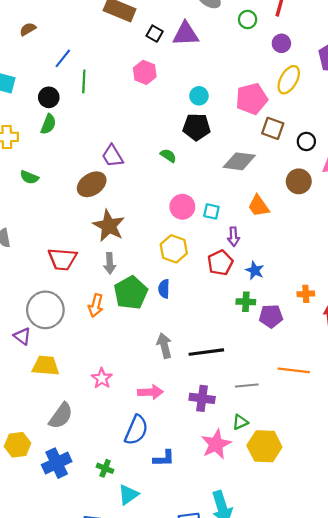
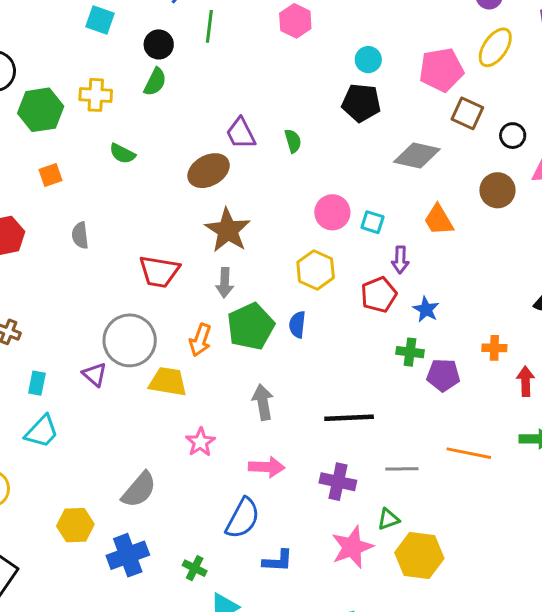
green semicircle: (168, 156) -> (293, 141), moved, turned 35
gray arrow: (164, 346) -> (263, 402), moved
yellow trapezoid: (46, 366) -> (168, 382), moved

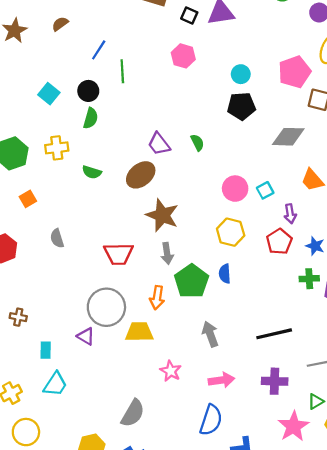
cyan square: (100, 20) -> (49, 94), moved, turned 30
yellow cross: (96, 95) -> (57, 148), moved
green semicircle: (122, 154) -> (92, 172), moved
cyan square: (372, 222) -> (265, 190), turned -35

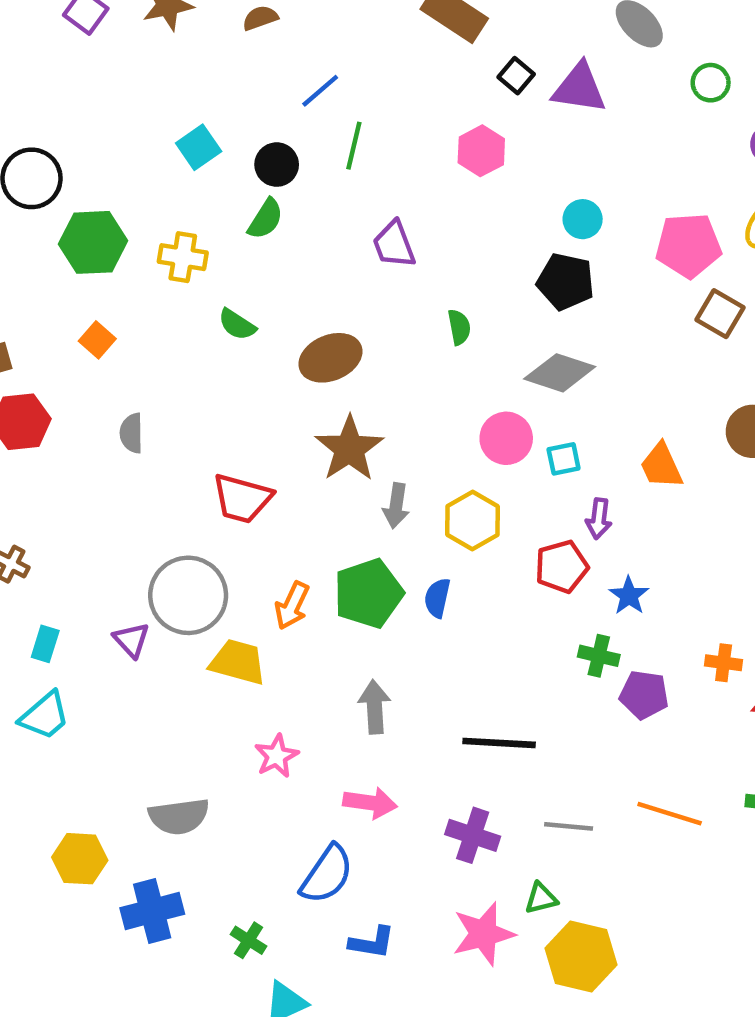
gray diamond: (288, 137) -> (560, 373), moved
purple trapezoid: (159, 144) -> (394, 244), moved
orange square: (28, 199) -> (97, 340), turned -35
gray arrow: (167, 253) -> (396, 506), moved
gray semicircle: (133, 413) -> (179, 816), turned 36

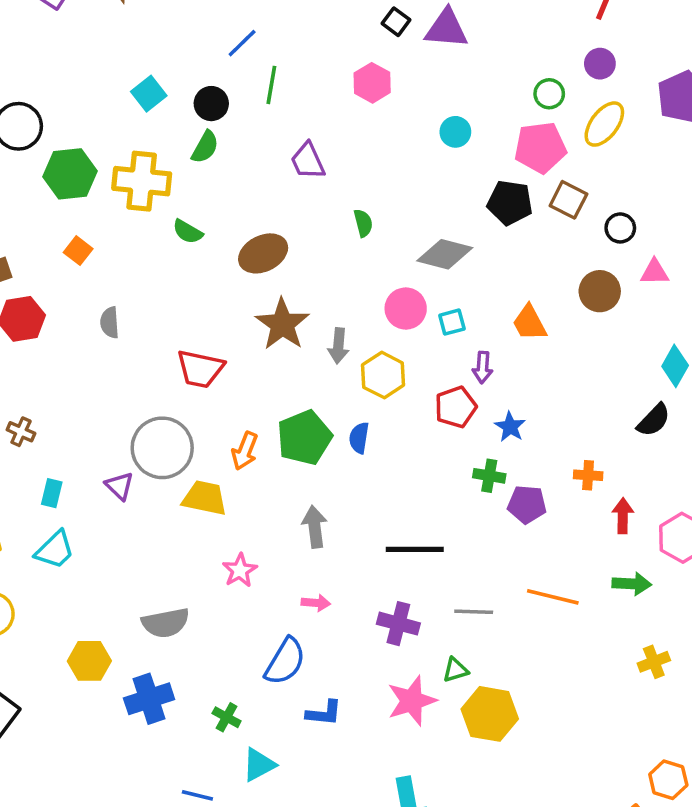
green circle: (711, 83) -> (549, 94), moved
yellow cross: (183, 257) -> (142, 181), size x1.5
black pentagon: (566, 282) -> (510, 203), moved
gray arrow: (396, 506) -> (338, 346), moved
pink arrow: (370, 803) -> (316, 603), size x0.7

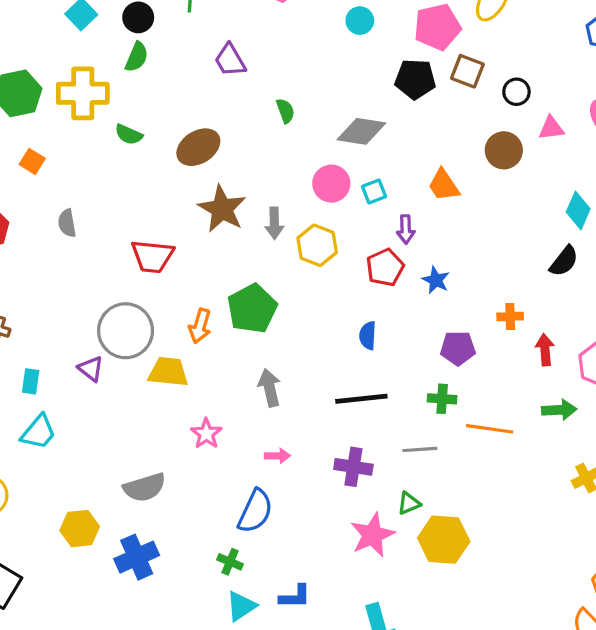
blue semicircle: (359, 438) -> (368, 335), moved
green cross: (489, 476) -> (442, 399), moved
blue L-shape: (324, 713) -> (295, 597), moved
green cross: (227, 717) -> (230, 562), moved

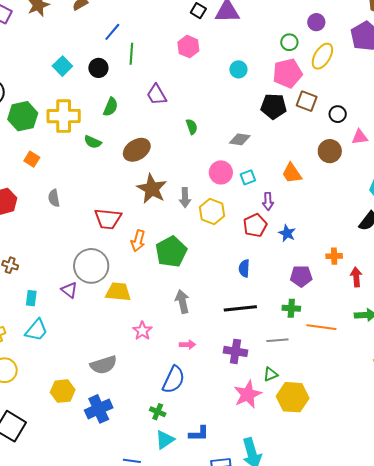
green semicircle: (137, 57) -> (111, 107), moved
gray diamond: (361, 131) -> (240, 139), size x0.7
orange arrow: (200, 326) -> (138, 241), moved

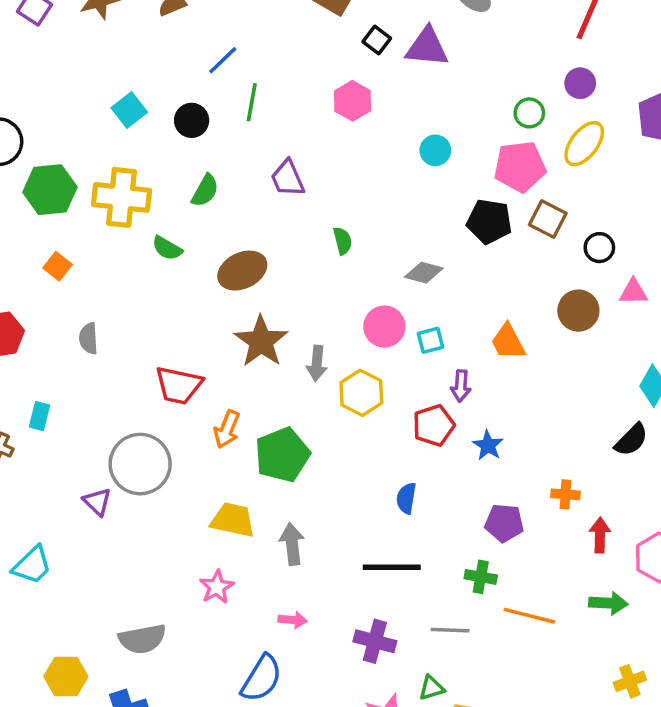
yellow trapezoid: (118, 292) -> (233, 520), moved
cyan rectangle: (31, 298) -> (40, 416), moved

